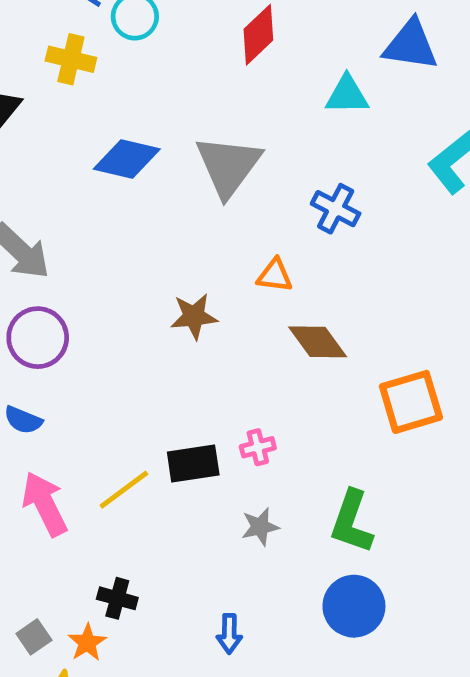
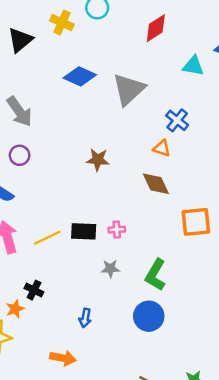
orange triangle: (275, 275) -> (162, 148), moved
purple circle: (38, 338) -> (20, 155), size x0.7

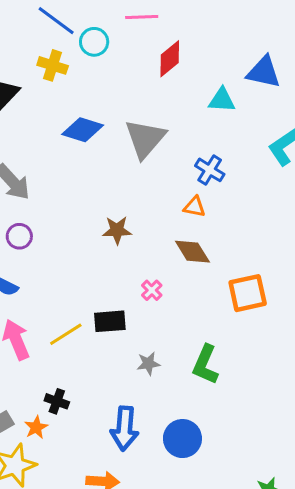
pink cross: (117, 230) -> (152, 290), moved, turned -35
blue circle: (149, 316) -> (182, 439), moved
blue arrow: (85, 318) -> (124, 428), size x1.8

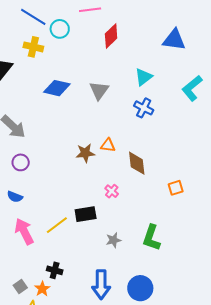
cyan triangle: (222, 100) -> (144, 77), moved, turned -36
gray triangle: (145, 139) -> (99, 91), size x0.7
orange triangle: (195, 207) -> (108, 145), moved
brown diamond: (192, 252) -> (137, 163), turned 30
orange square: (248, 293) -> (176, 188), size x0.6

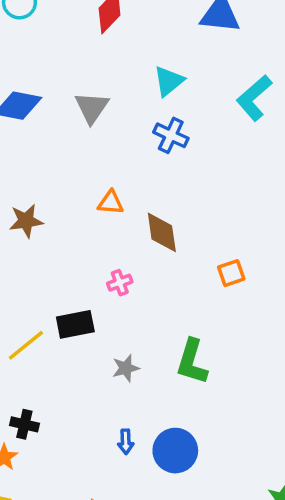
brown star: (85, 153) -> (26, 221), moved
pink cross: (112, 191) -> (120, 283), turned 32
blue arrow: (101, 285) -> (126, 442), moved, size x0.5

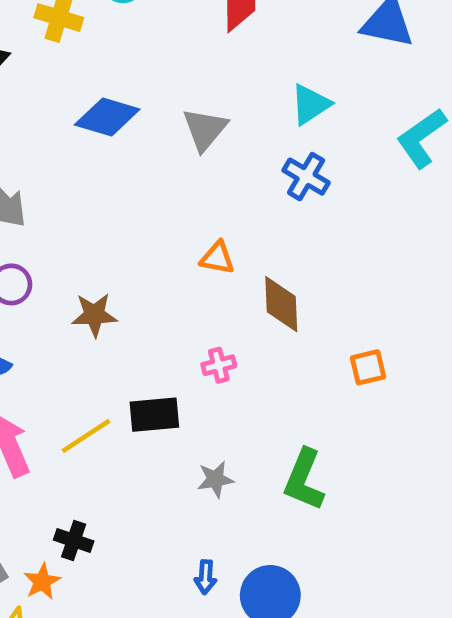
brown star: (26, 221) -> (94, 315), moved

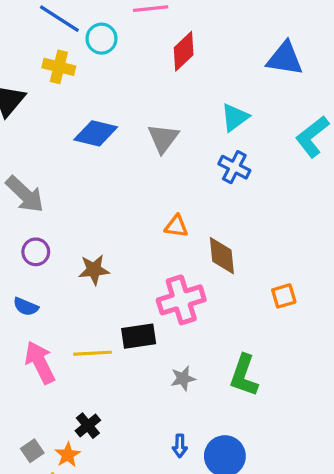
pink cross: (219, 365) -> (181, 300), size x2.0
yellow line: (86, 436) -> (93, 353), turned 33
black cross: (74, 541) -> (88, 426), turned 35

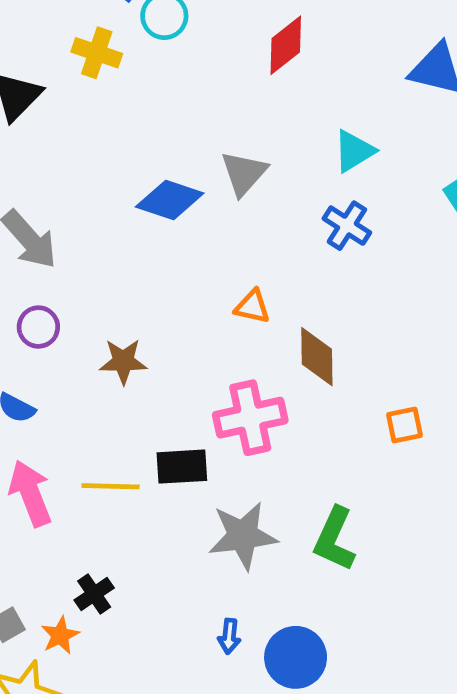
blue diamond: (96, 133) -> (170, 200), moved
gray star: (183, 378) -> (243, 536), size x1.8

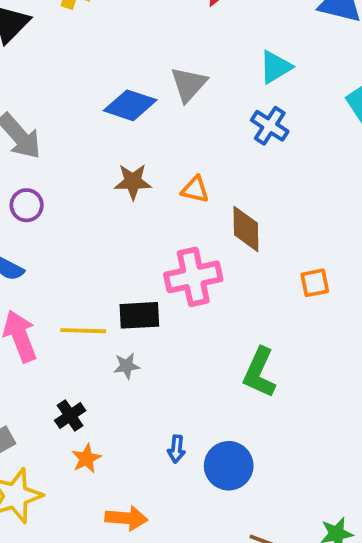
brown star: (123, 361) -> (133, 182), moved
gray star: (243, 536) -> (127, 366), moved, size x0.5
orange star: (60, 635) -> (86, 458), moved

